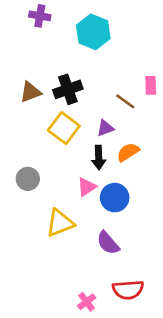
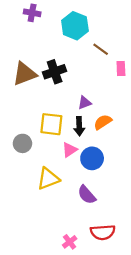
brown triangle: (30, 92) -> (25, 74), size x1.4
brown line: (125, 101) -> (101, 49), moved
yellow square: (64, 128) -> (51, 124), moved, turned -30

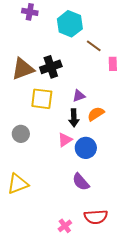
yellow square: (51, 124) -> (42, 99), moved
yellow triangle: (48, 179) -> (18, 184), moved

